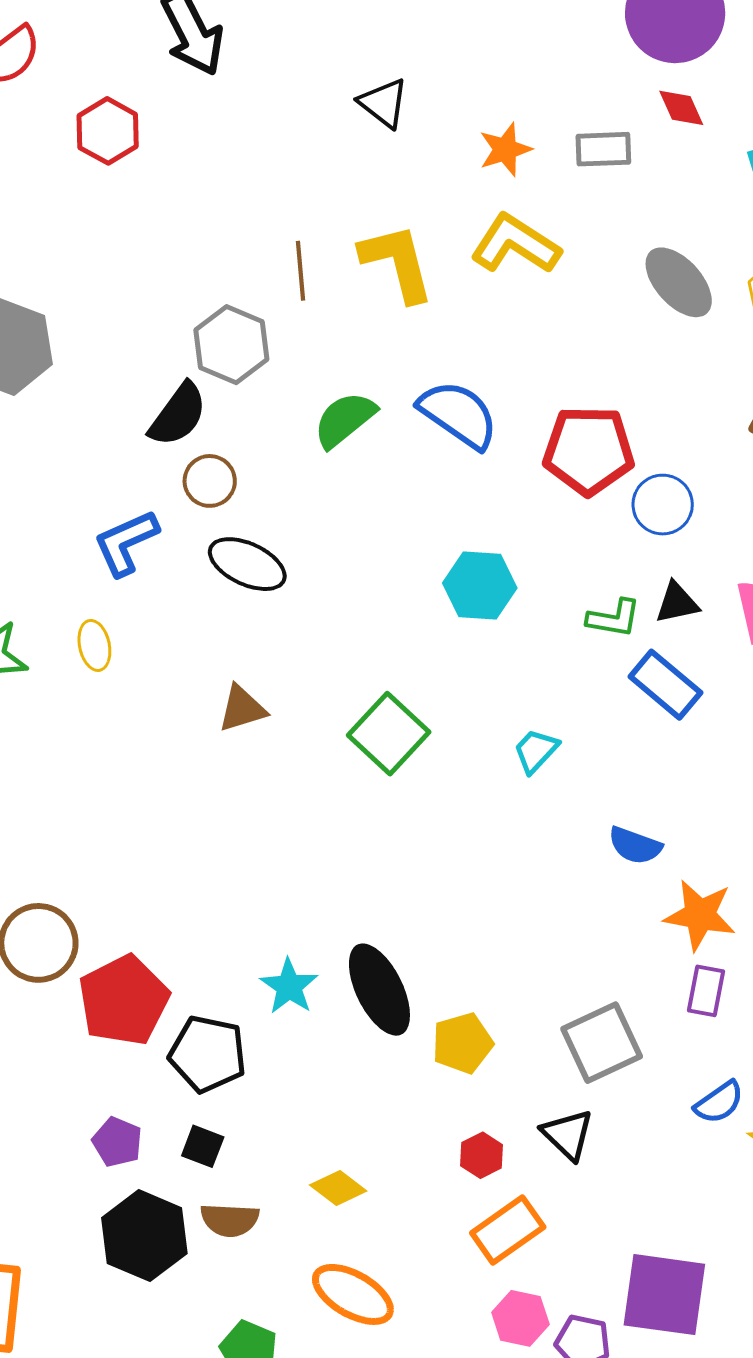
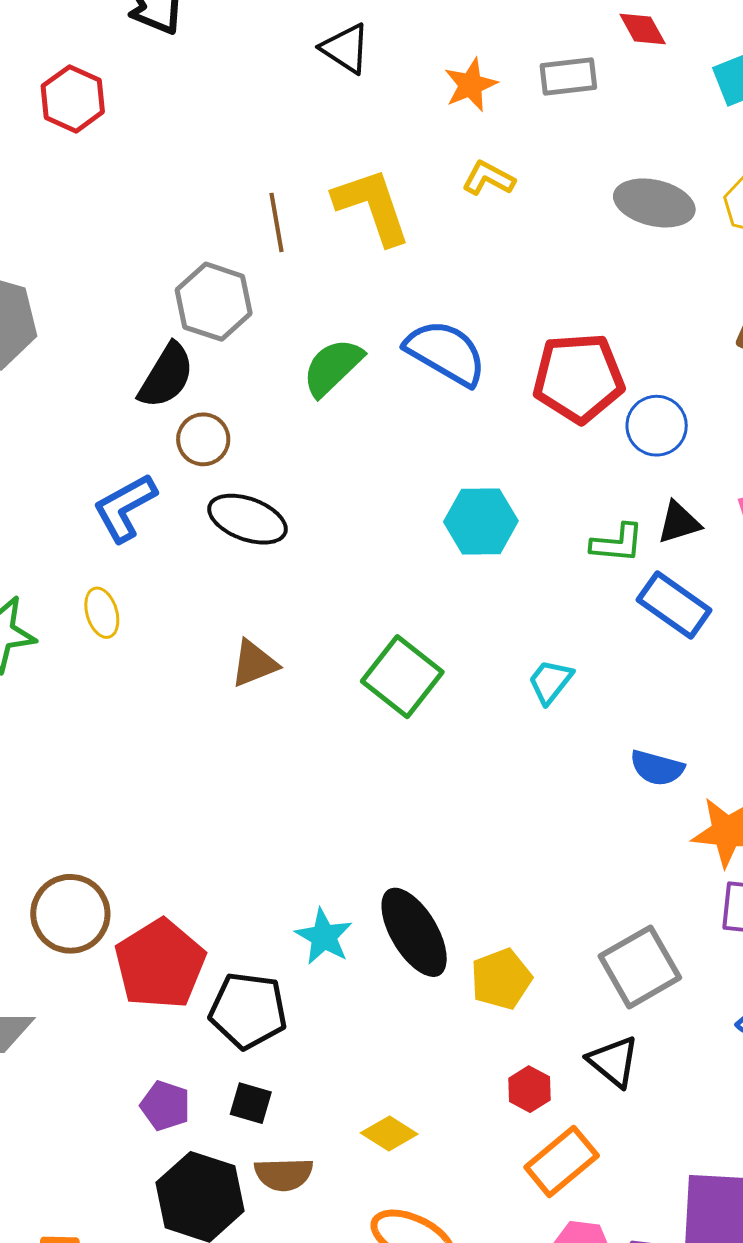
yellow L-shape: (515, 244) -> (488, 178), size x0.6
gray ellipse: (679, 282) -> (654, 203), turned -30

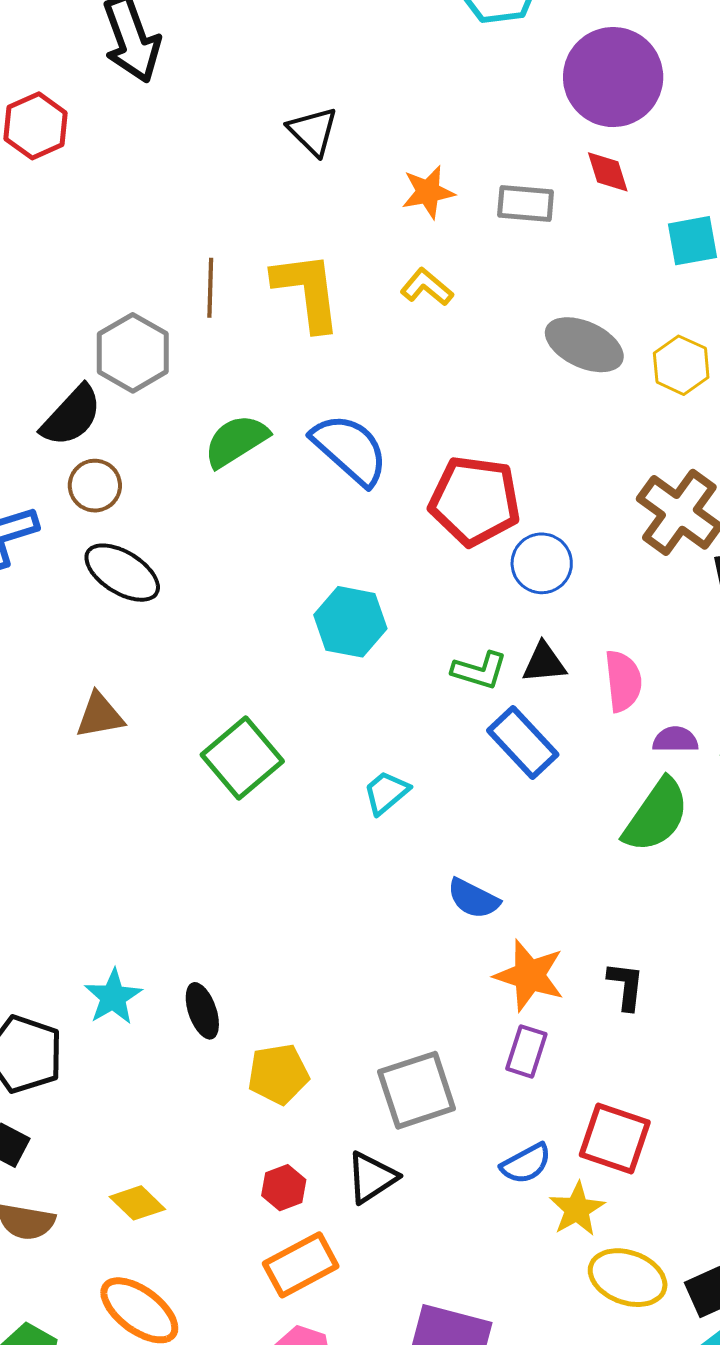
black ellipse: (414, 932) -> (202, 1011), size x0.6
black triangle: (613, 1061) -> (372, 1177), turned 36

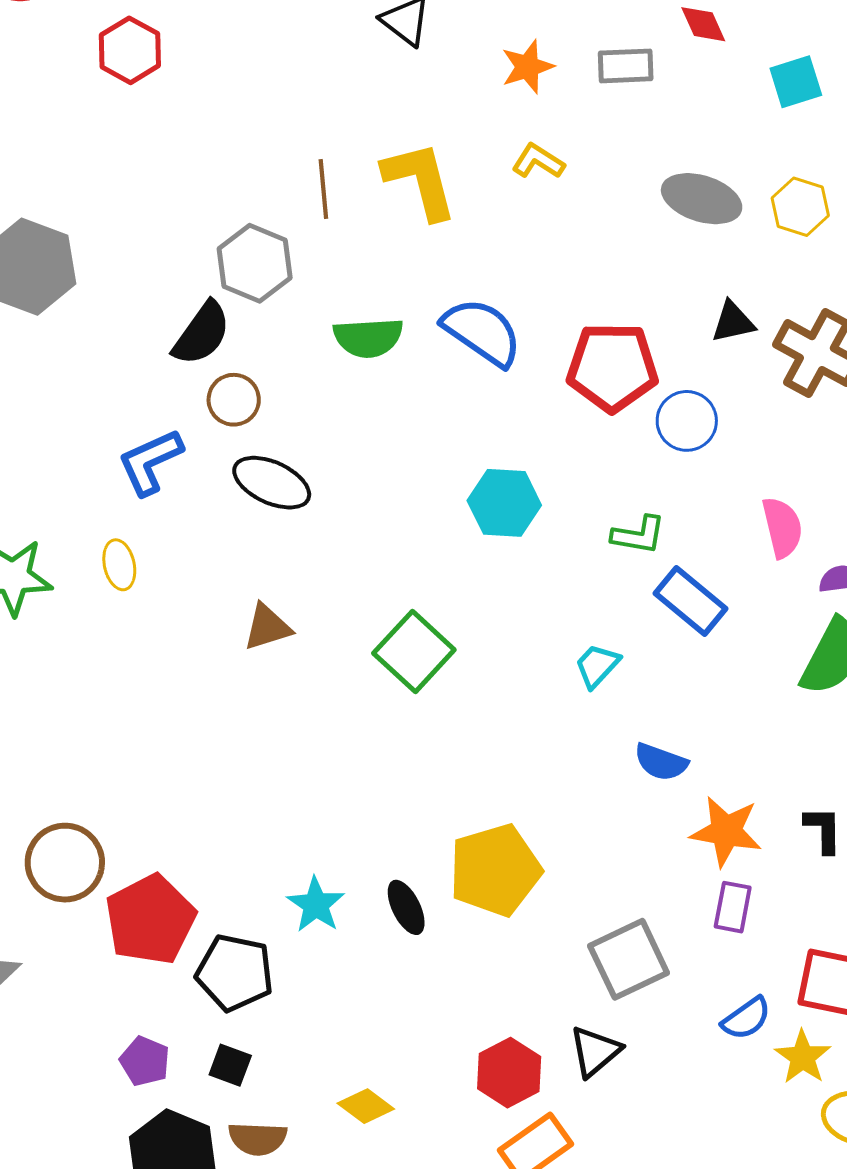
green semicircle: (236, 441) -> (368, 338), turned -144
black triangle: (544, 663) -> (733, 322), moved
cyan trapezoid: (386, 793) -> (597, 666), moved
yellow pentagon: (278, 1074) -> (495, 870), moved, size x1.5
red hexagon: (284, 1188) -> (509, 1073), size x1.5

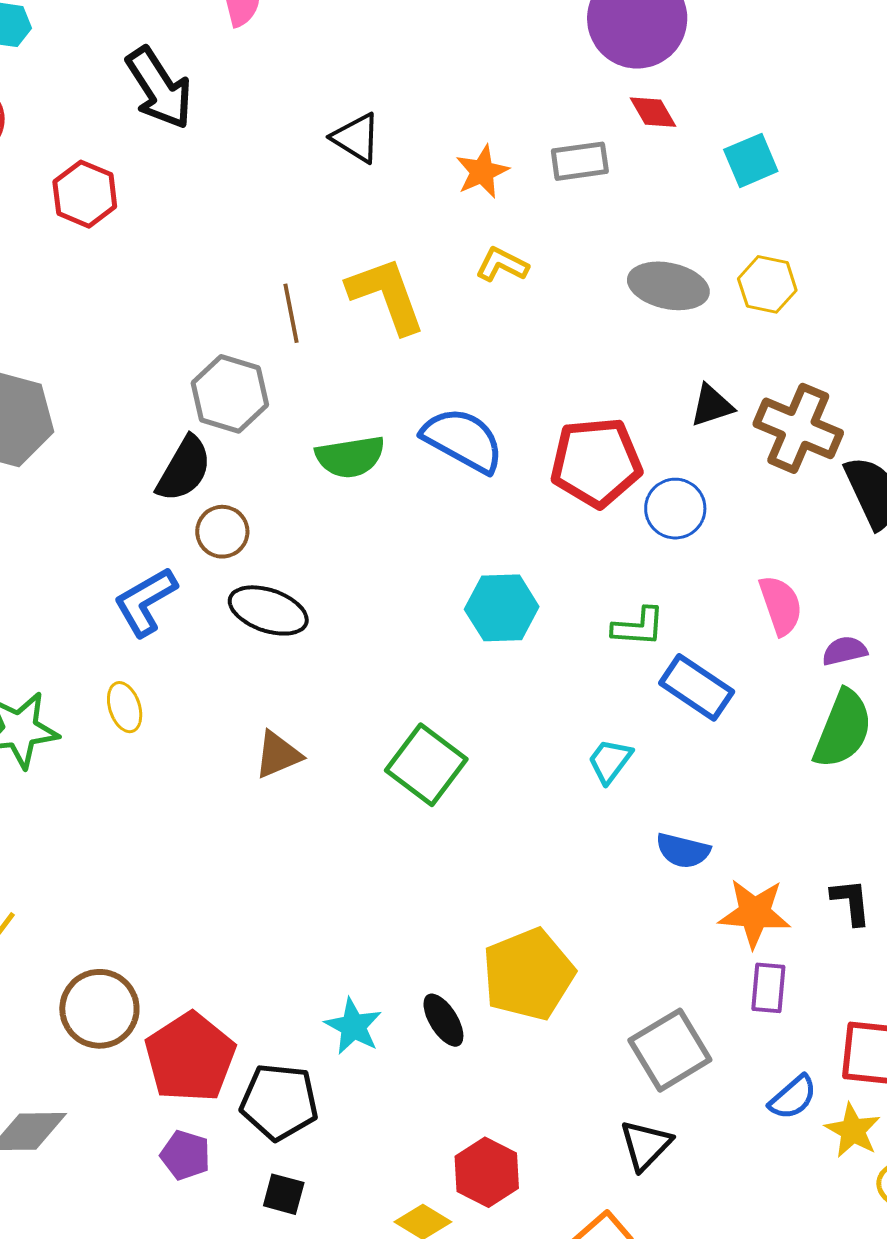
purple pentagon: (145, 1061) -> (185, 1155), moved
red hexagon: (509, 1073) -> (487, 1172), moved

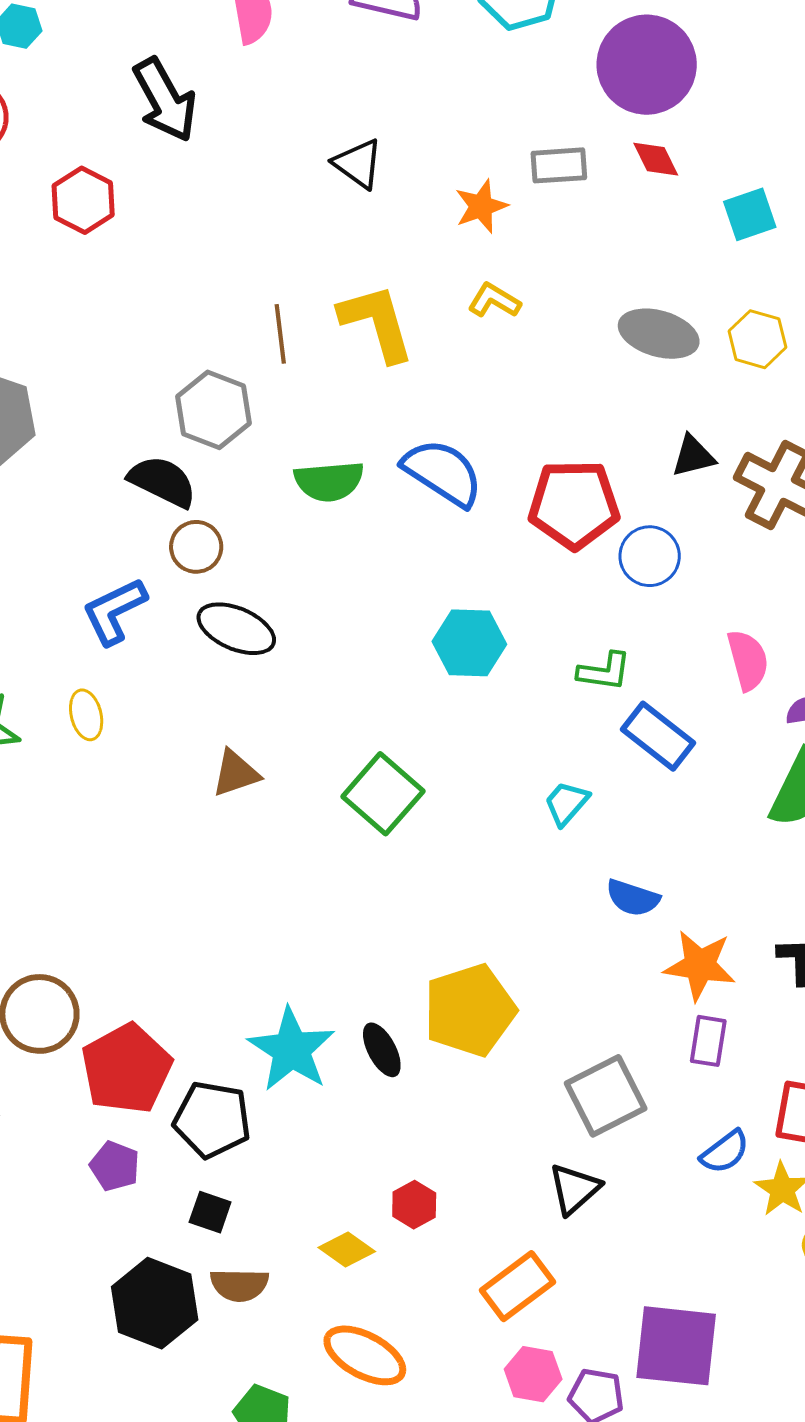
gray rectangle: (580, 161) -> (559, 165), moved
black semicircle: (184, 469) -> (162, 482), turned -98
cyan star: (353, 1026) -> (291, 1050), size x1.5
red hexagon: (487, 1172) -> (414, 1205), size x0.7

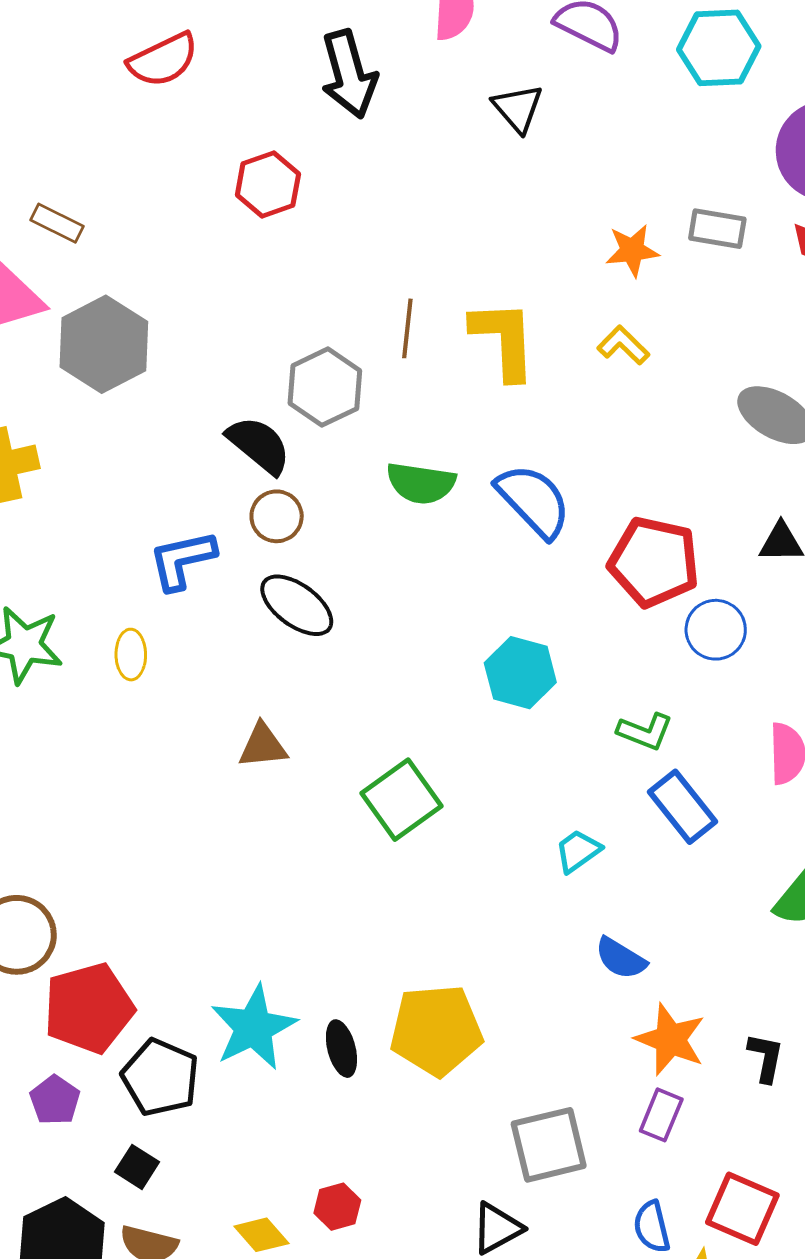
black triangle: (358, 164) -> (518, 108), moved
red hexagon: (83, 200) -> (268, 185), moved
blue semicircle: (725, 1152) -> (652, 1227), turned 100

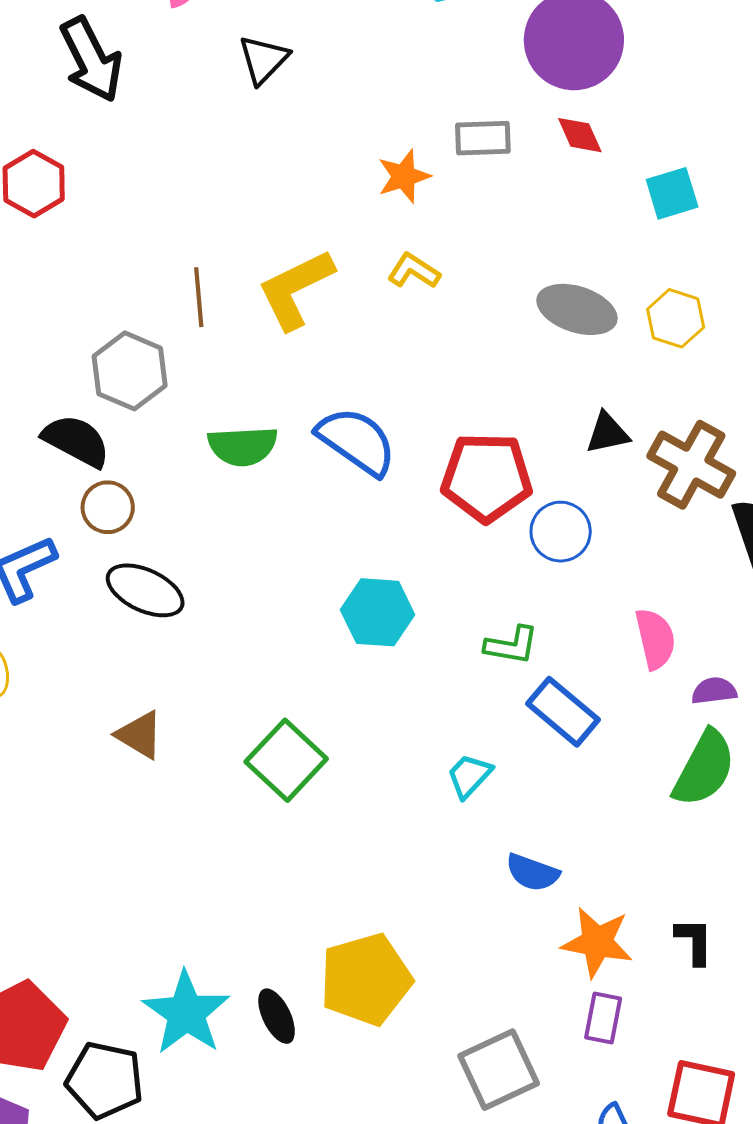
black triangle: (518, 108) -> (263, 59), turned 36
yellow L-shape: (504, 340) -> (296, 289), turned -102
brown triangle: (263, 746) -> (140, 735), turned 48

